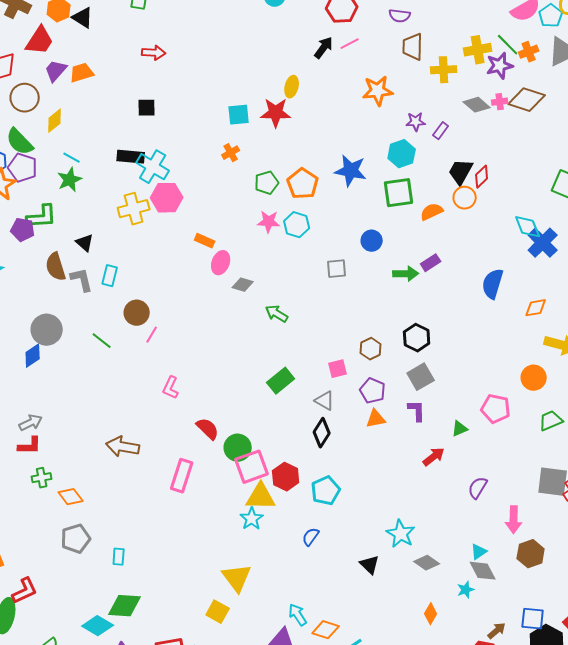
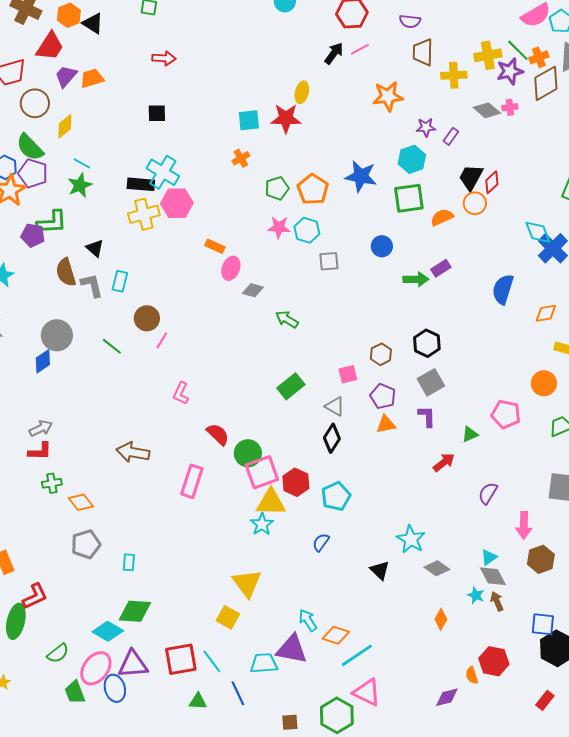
brown diamond: (527, 100) -> (546, 83), moved, turned -48
black rectangle: (131, 157) -> (141, 184), moved
gray square: (337, 269) -> (329, 261), moved
cyan star: (466, 590) -> (476, 595), turned -30
brown arrow: (497, 631) -> (497, 601), moved, turned -72

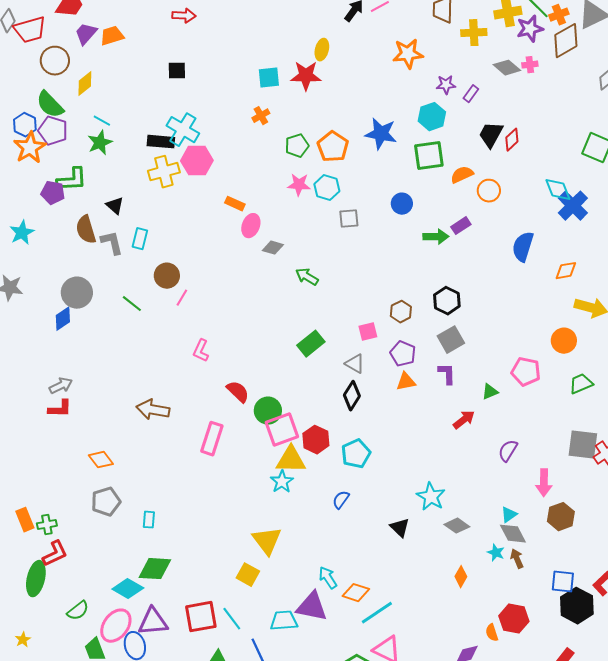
orange circle: (475, 203) -> (489, 191), moved
green cross: (52, 483) -> (47, 525), moved

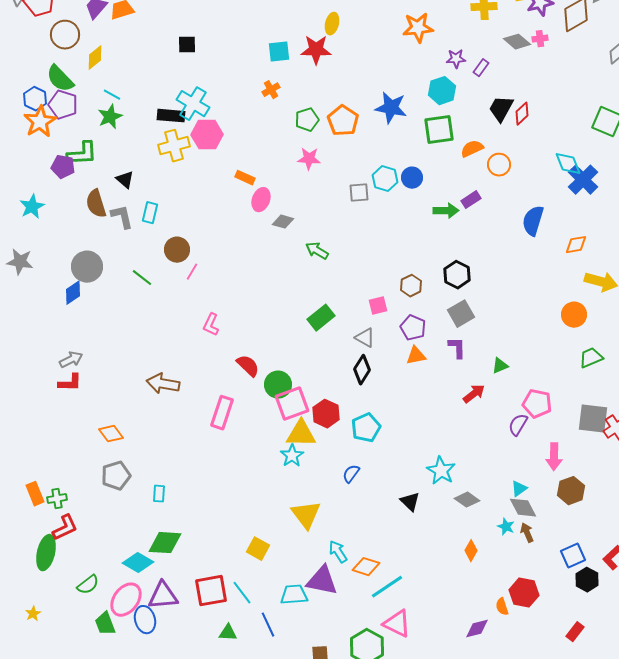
cyan hexagon: (327, 188) -> (385, 179), moved
pink pentagon: (526, 372) -> (537, 404), moved
yellow triangle: (267, 541) -> (306, 515), moved
blue square: (563, 582) -> (573, 556), turned -30
black hexagon: (577, 606) -> (587, 580), size x0.7

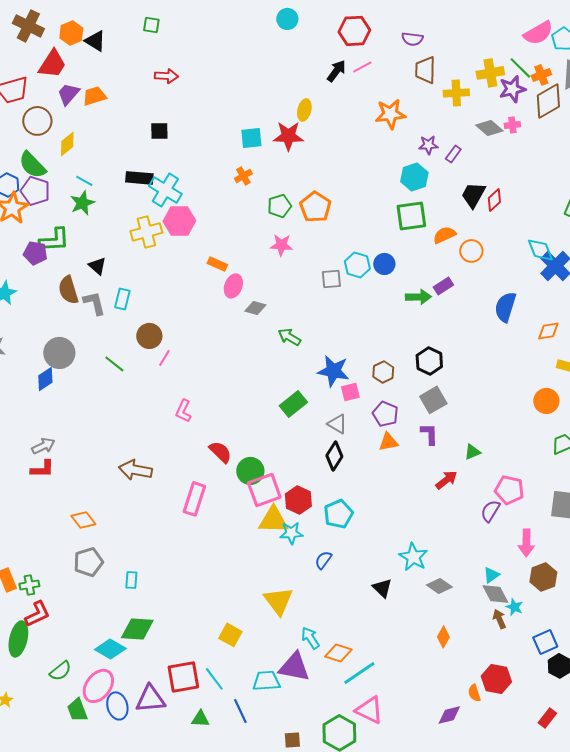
blue star: (391, 108) -> (333, 371), moved
black rectangle: (171, 116) -> (139, 178), moved
cyan star: (292, 456) -> (291, 533), moved, turned 30
cyan star: (506, 527) -> (514, 607), moved
purple triangle: (163, 596) -> (150, 699), moved

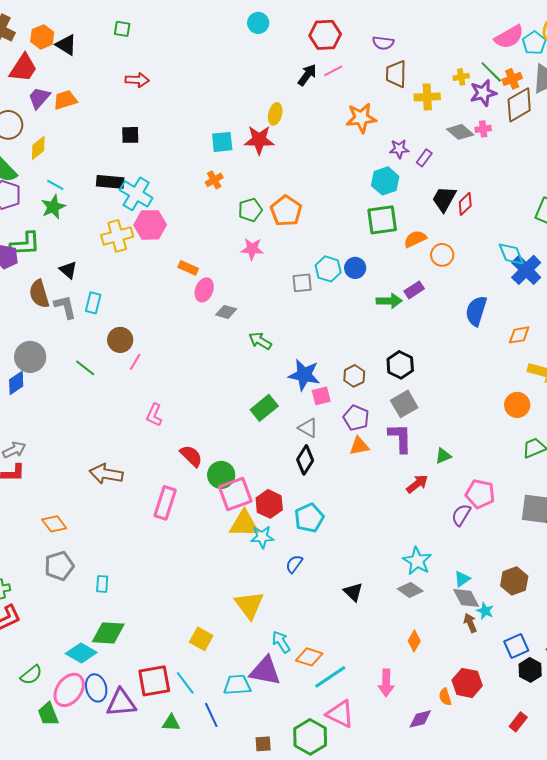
yellow cross: (490, 73) -> (461, 77), size x0.6
purple L-shape: (429, 434) -> (400, 438), size x1.4
pink arrow: (526, 543) -> (386, 683), moved
cyan star: (413, 557) -> (417, 561), moved
blue ellipse: (117, 706) -> (96, 688), moved

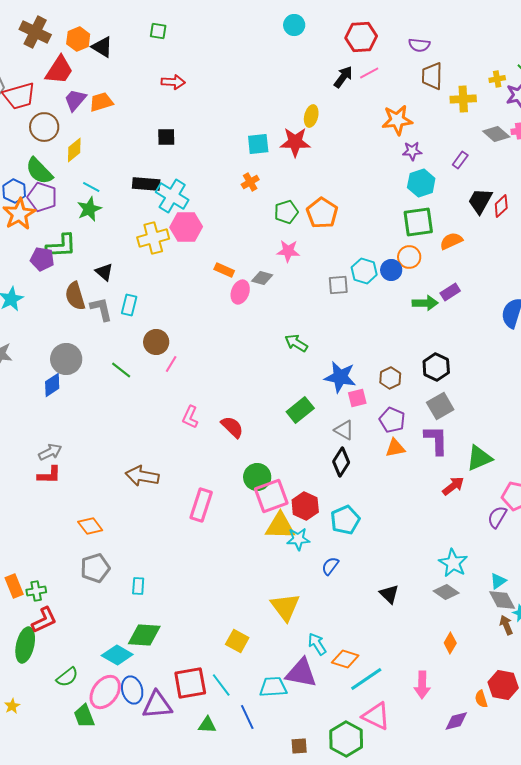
purple star: (399, 149) -> (412, 151), moved
orange circle: (442, 255) -> (409, 257), moved
gray diamond: (226, 312) -> (262, 278), moved
red semicircle: (191, 456) -> (232, 427), moved
green triangle: (443, 456) -> (479, 458), size x1.6

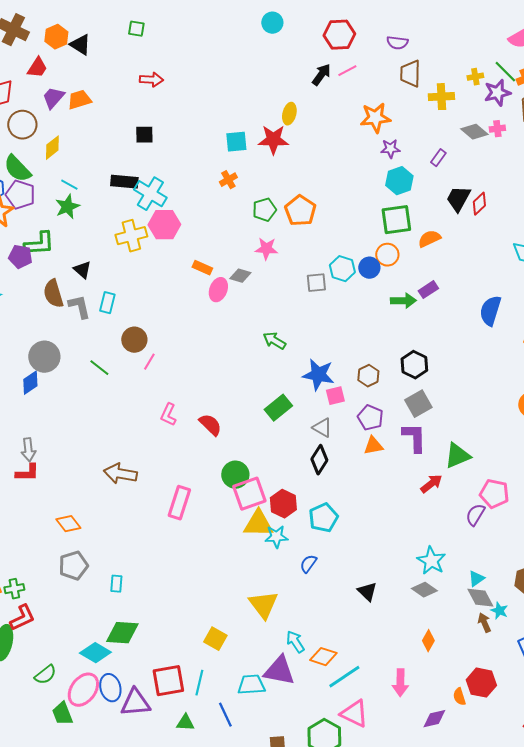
red trapezoid: (59, 70) -> (37, 68), size x0.7
gray arrow: (50, 452) -> (28, 450), turned 110
cyan line: (221, 685) -> (199, 683), turned 50

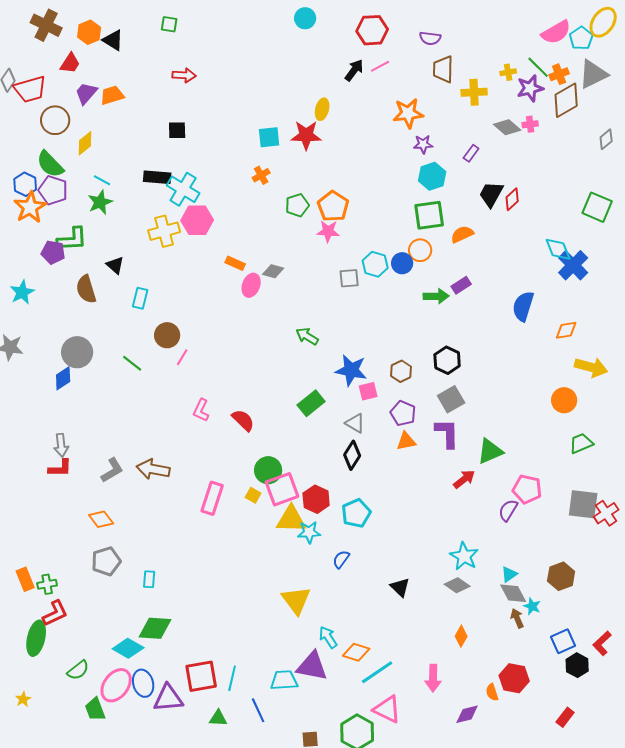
pink star: (266, 249) -> (328, 231), moved
gray L-shape: (79, 307) -> (112, 470), moved, turned 72
yellow square: (215, 639) -> (253, 495), moved, size x0.7

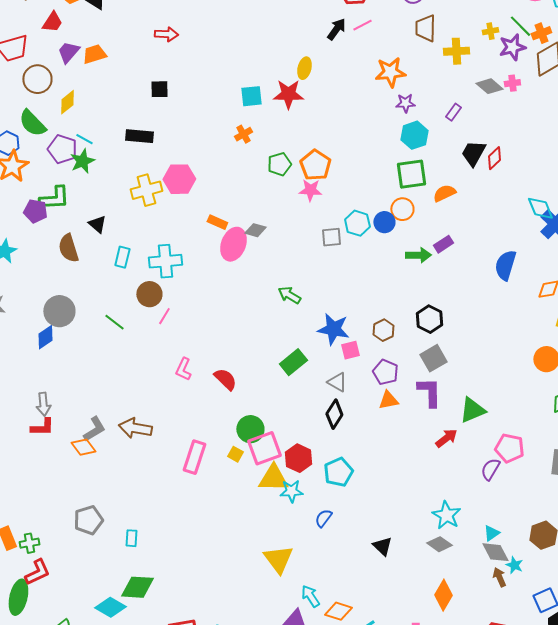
cyan cross: (183, 189) -> (165, 261), moved, turned -36
purple pentagon: (53, 190) -> (62, 149), moved
pink ellipse: (251, 285) -> (233, 244), size x1.4
orange diamond: (101, 519) -> (83, 447), moved
orange diamond: (461, 636) -> (443, 595), size x1.4

